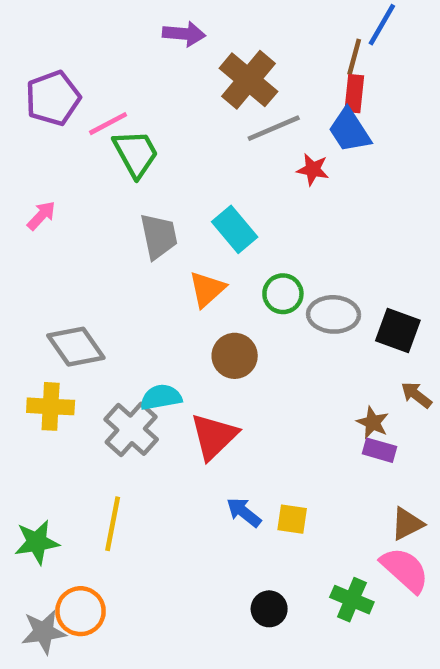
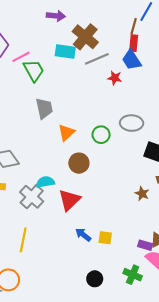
cyan rectangle: (235, 229) -> (65, 52), moved, turned -42
gray ellipse: (334, 314) -> (132, 123), moved
purple rectangle: (380, 450) -> (145, 245), moved

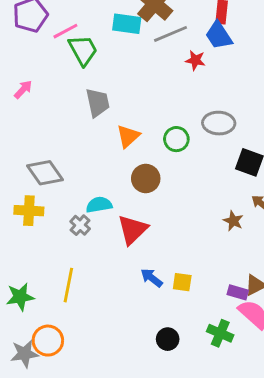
gray cross: (32, 197) -> (80, 225), size x0.6

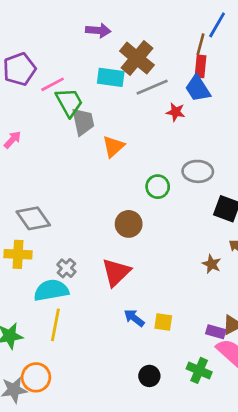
gray trapezoid: (98, 103) -> (83, 122), moved
orange triangle: (128, 136) -> (113, 147), moved
cyan semicircle: (99, 205) -> (51, 290), moved, size x1.4

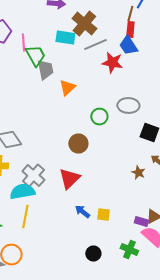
pink line: (53, 84) -> (23, 43), turned -66
red star: (176, 112) -> (112, 63), size x1.5
gray cross: (66, 268) -> (33, 176), size x1.6

